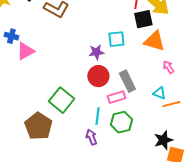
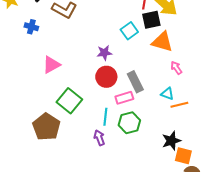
blue cross: (11, 36) -> (31, 27), moved
cyan square: (116, 39) -> (129, 31), moved, turned -30
pink triangle: (25, 51) -> (51, 65), moved

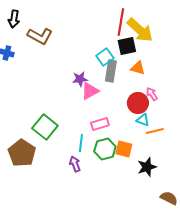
orange triangle: (162, 42) -> (138, 68), size x0.7
pink triangle: (51, 65) -> (90, 91), moved
red circle: (106, 77) -> (138, 103), moved
gray rectangle: (135, 82) -> (111, 71), moved, turned 35
orange square: (183, 156) -> (124, 149), moved

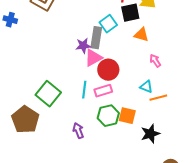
gray rectangle: (111, 71) -> (96, 38), moved
red circle: (138, 103) -> (108, 70), moved
cyan line: (81, 143) -> (84, 90), moved

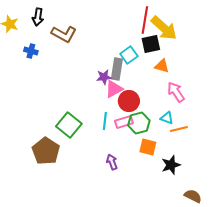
pink arrow: (155, 61) -> (176, 92), size x1.5
green hexagon: (108, 116) -> (139, 123), moved
purple arrow: (78, 131) -> (112, 162), moved

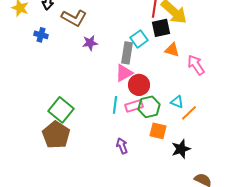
purple star: (104, 77) -> (90, 43), moved
pink arrow: (176, 92) -> (196, 65), moved
green square: (69, 125) -> (61, 110), moved
orange line: (179, 129) -> (189, 113), turned -30

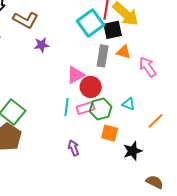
cyan square: (139, 39) -> (91, 23), moved, size x1.5
gray rectangle: (127, 53) -> (103, 56), moved
orange line: (189, 113) -> (156, 121), moved

